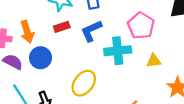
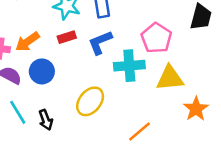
orange arrow: (27, 32) -> (27, 42), turned 70
yellow triangle: (154, 61) -> (170, 78), size x1.6

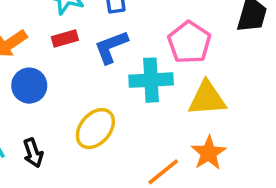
orange star: (196, 109) -> (209, 153), moved

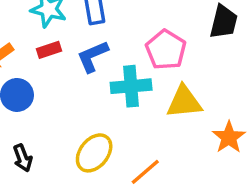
yellow ellipse: (95, 129) -> (94, 153), moved
orange star: (209, 153) -> (229, 137), moved

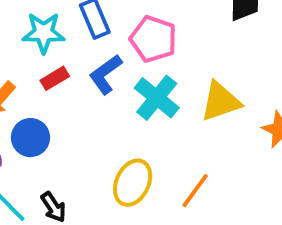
pink pentagon: (166, 50) -> (153, 39), moved
cyan cross: (131, 86) -> (157, 98), turned -33

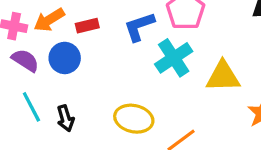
red rectangle: (55, 78) -> (87, 26), moved
yellow ellipse: (133, 183) -> (134, 119), turned 60

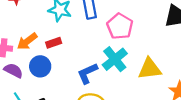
blue L-shape: (139, 27) -> (87, 73), moved

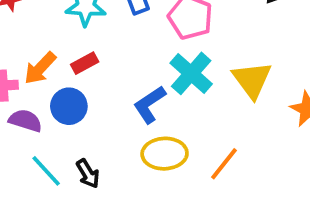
yellow triangle: (150, 69) -> (252, 80), turned -50

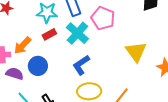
red rectangle: (85, 63) -> (49, 34), moved
cyan cross: (191, 73) -> (77, 33), moved

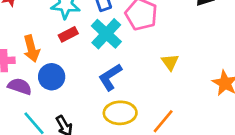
orange arrow: (23, 46) -> (31, 49), turned -60
yellow triangle: (136, 52) -> (170, 62), moved, size x0.6

